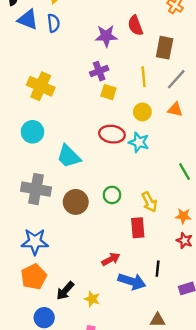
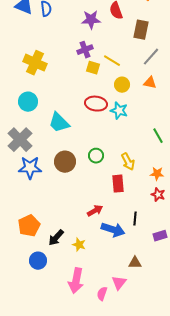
yellow line: (144, 77) -> (112, 61), moved, turned -54
gray cross: (36, 189) -> (20, 140), moved, turned 35
blue star: (35, 242) -> (30, 168), moved

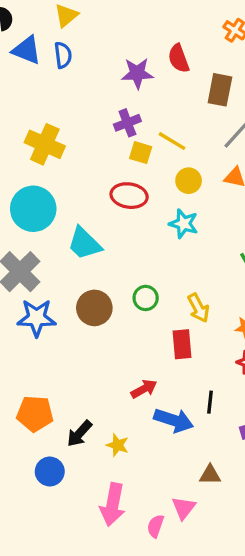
cyan circle: (28, 102) -> (33, 209), size x1.4
red ellipse: (96, 104) -> (129, 196), moved
orange pentagon: (29, 226) -> (35, 414), turned 30

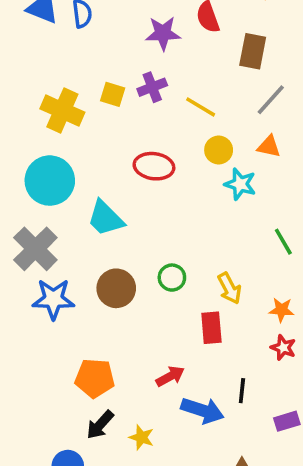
yellow square: (141, 153) -> (113, 94), moved
cyan star: (184, 224) -> (240, 184), moved
orange pentagon: (35, 414) -> (95, 378), moved

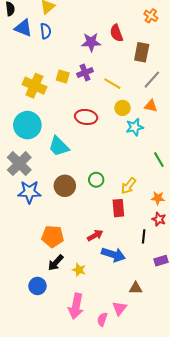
cyan star: (240, 184) -> (135, 127), turned -30
yellow arrow: (229, 288) -> (129, 186), turned 66
black line: (242, 391) -> (144, 236), moved

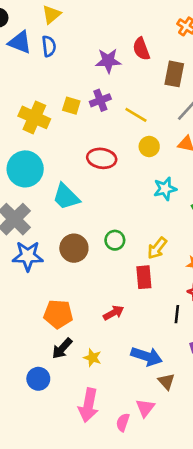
cyan star: (135, 127) -> (165, 189), moved
blue arrow: (113, 255) -> (147, 356), moved
brown triangle: (136, 288) -> (166, 381), turned 48

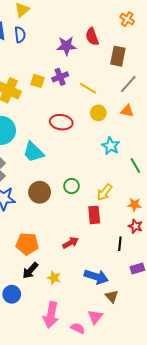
cyan star: (165, 189) -> (111, 146), turned -30
pink semicircle: (123, 422) -> (78, 328), turned 96

